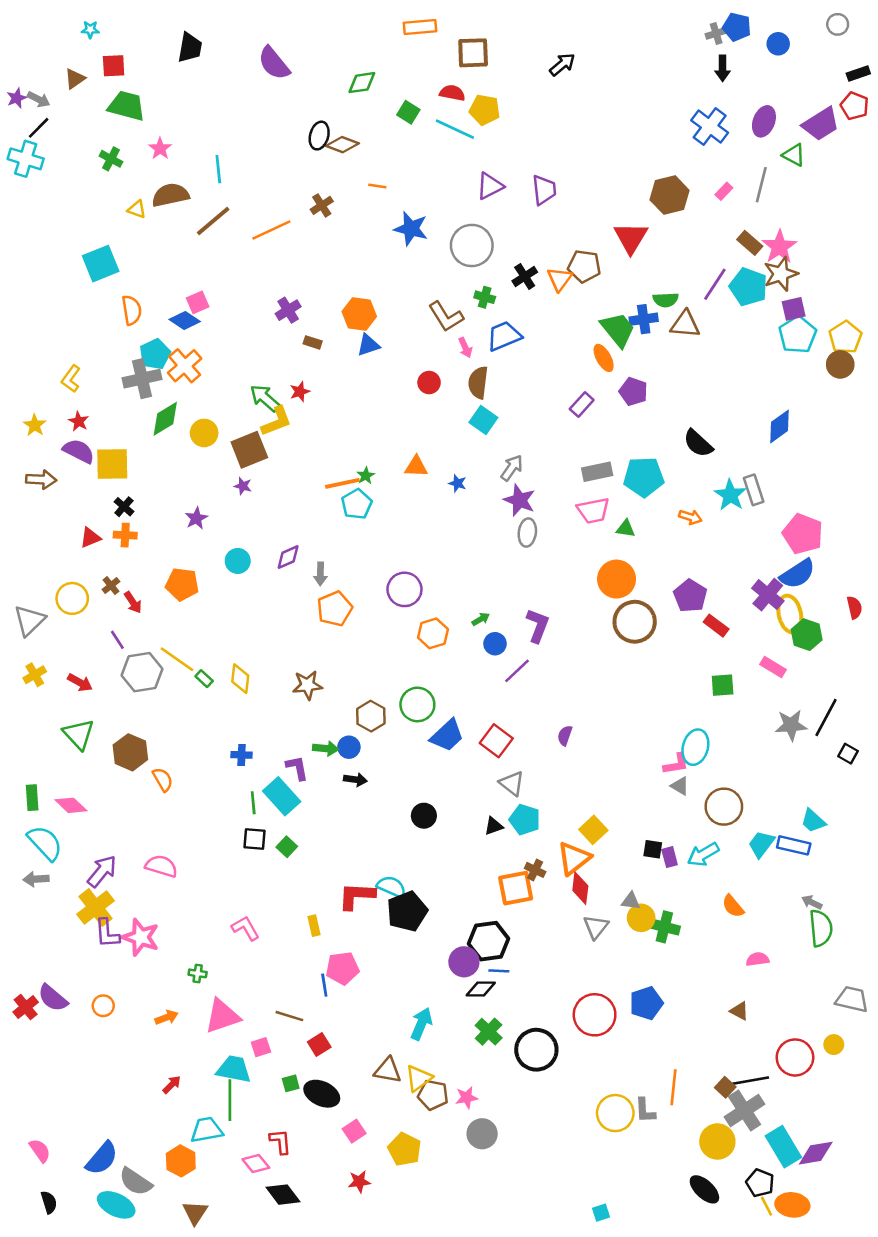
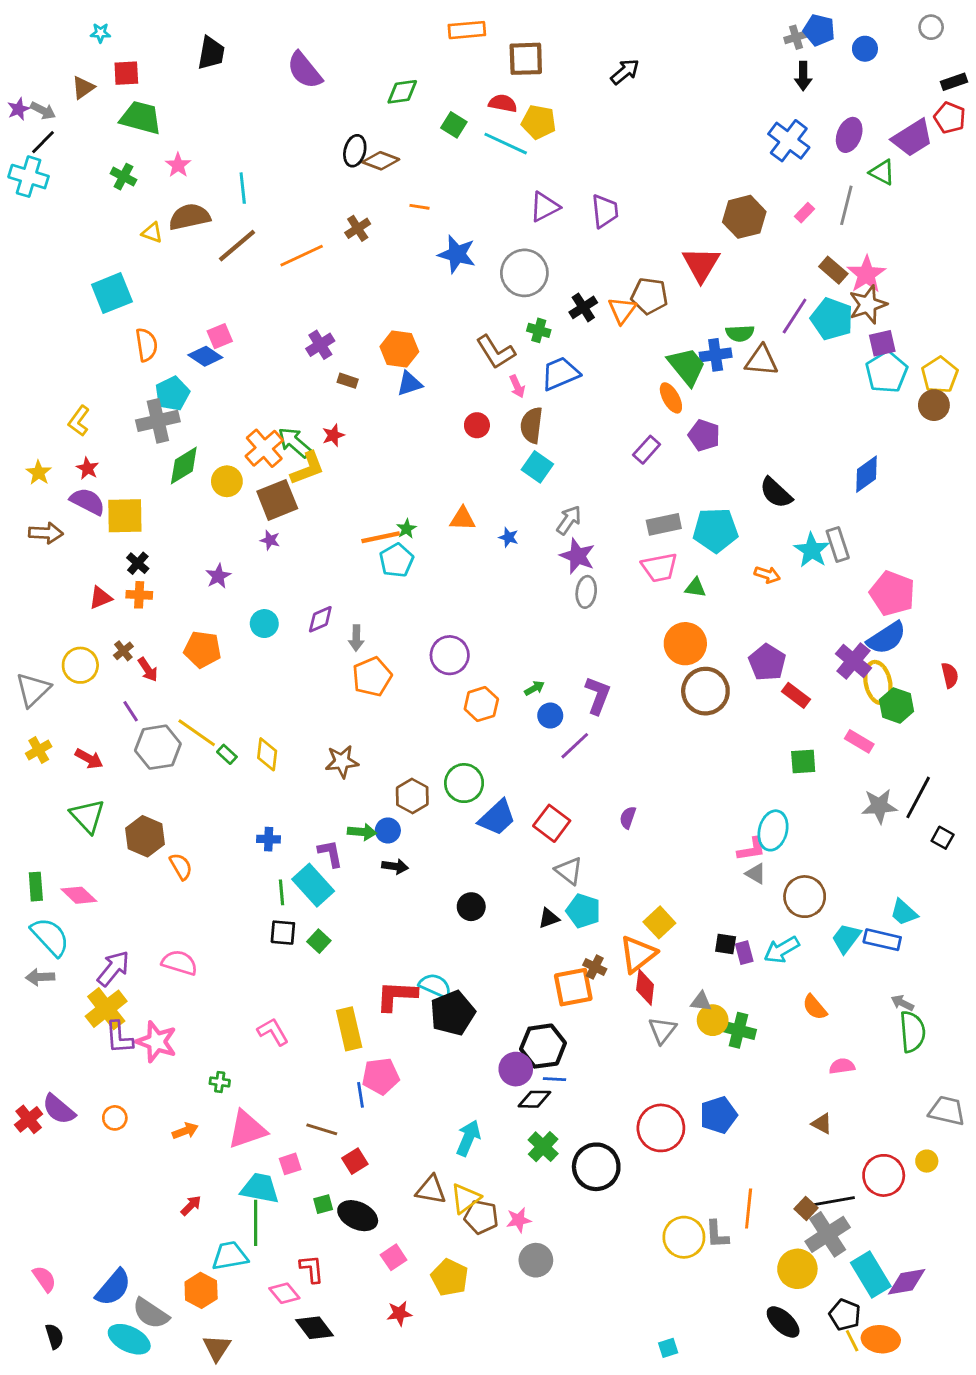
orange cross: (185, 366) -> (264, 448), moved
yellow rectangle: (314, 926) -> (349, 1029), size x1.8

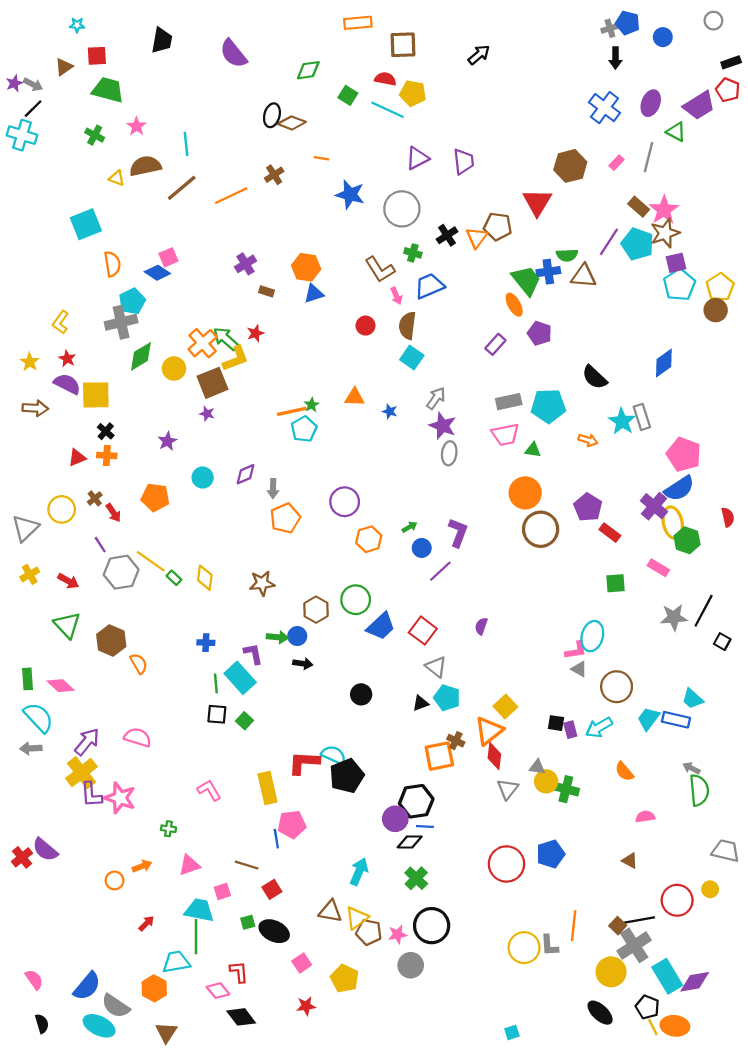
orange circle: (115, 1118) -> (115, 880), moved
pink triangle: (247, 1129) -> (189, 865), size x0.7
black circle: (596, 1167) -> (432, 926), moved

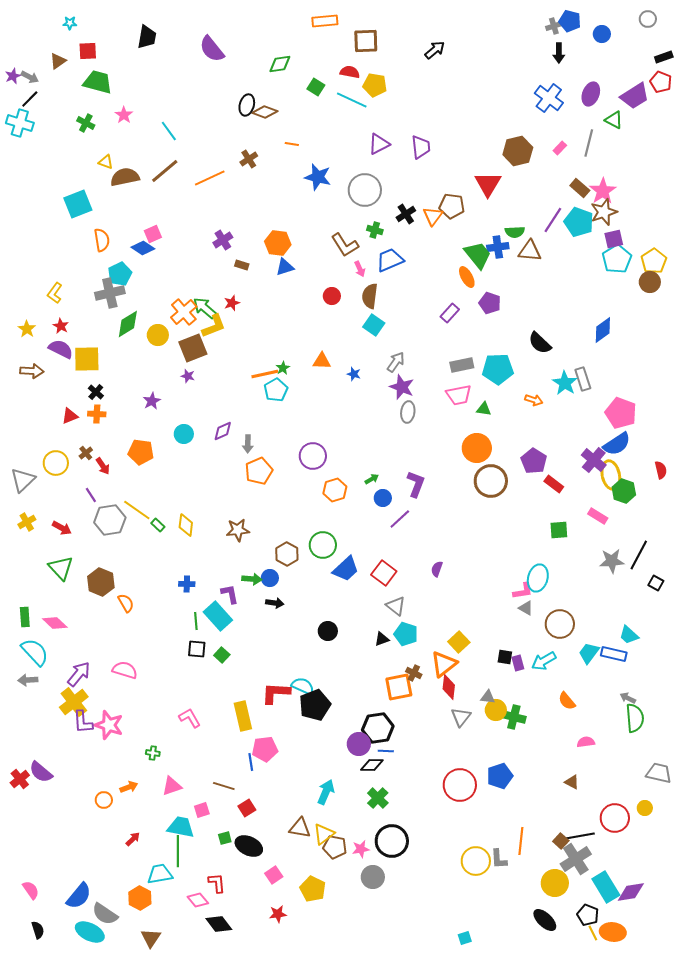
cyan line: (186, 144) -> (169, 131), turned -30
brown semicircle: (145, 166) -> (125, 177), moved

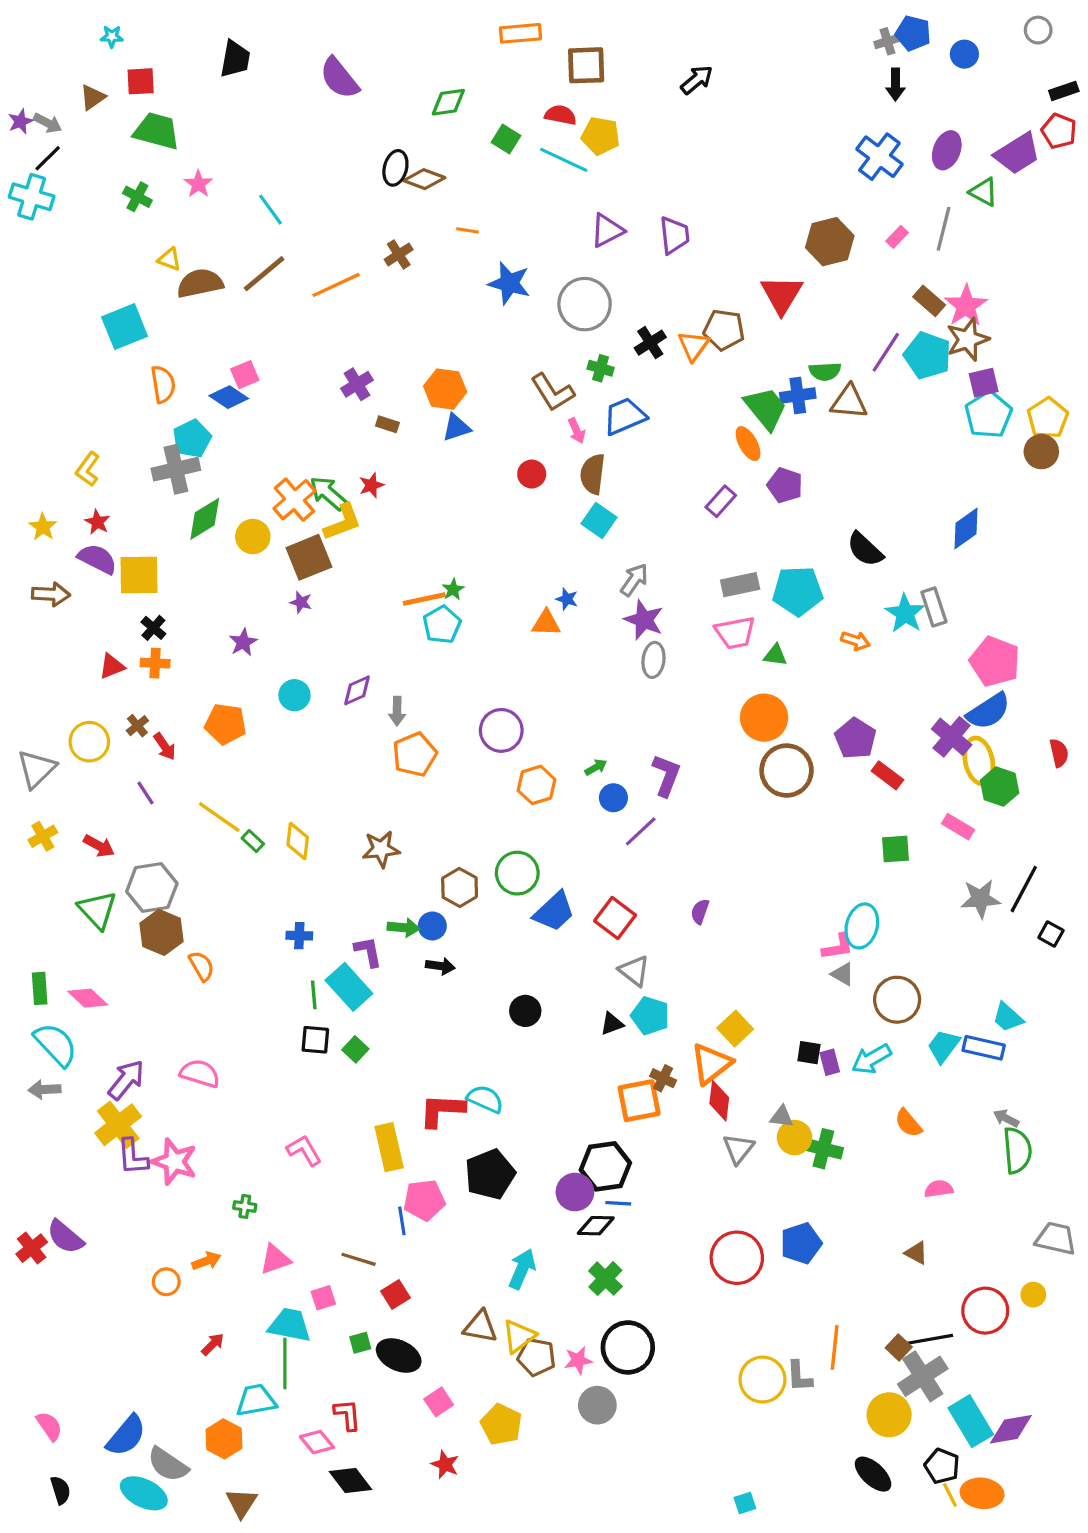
orange triangle: (322, 361) -> (546, 623), moved
gray hexagon: (110, 520) -> (152, 888), moved
black pentagon: (315, 705) -> (490, 1174), moved
red star: (278, 914) -> (445, 1464), turned 30

